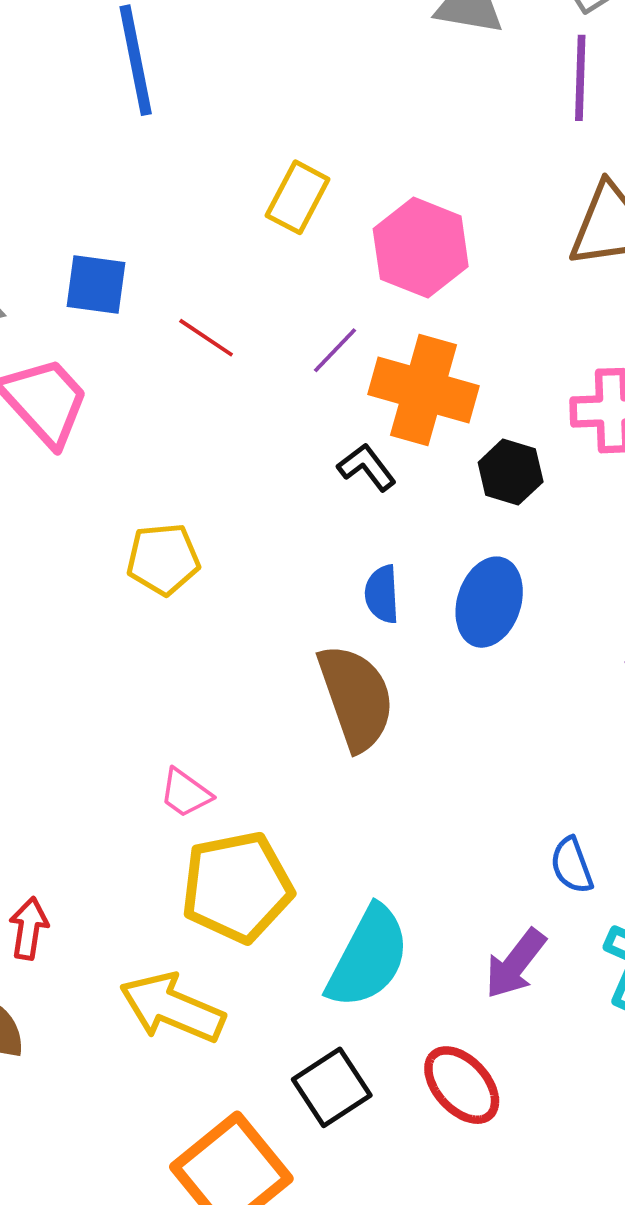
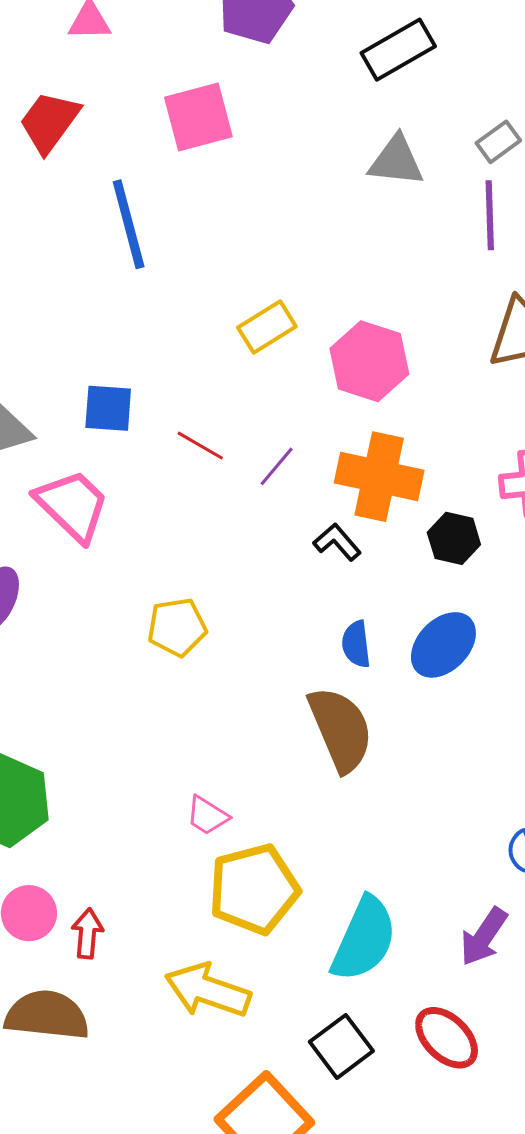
yellow rectangle: (298, 197) -> (267, 327), turned 34
purple line: (335, 350) -> (277, 466), moved
blue ellipse: (489, 602) -> (443, 645), turned 30

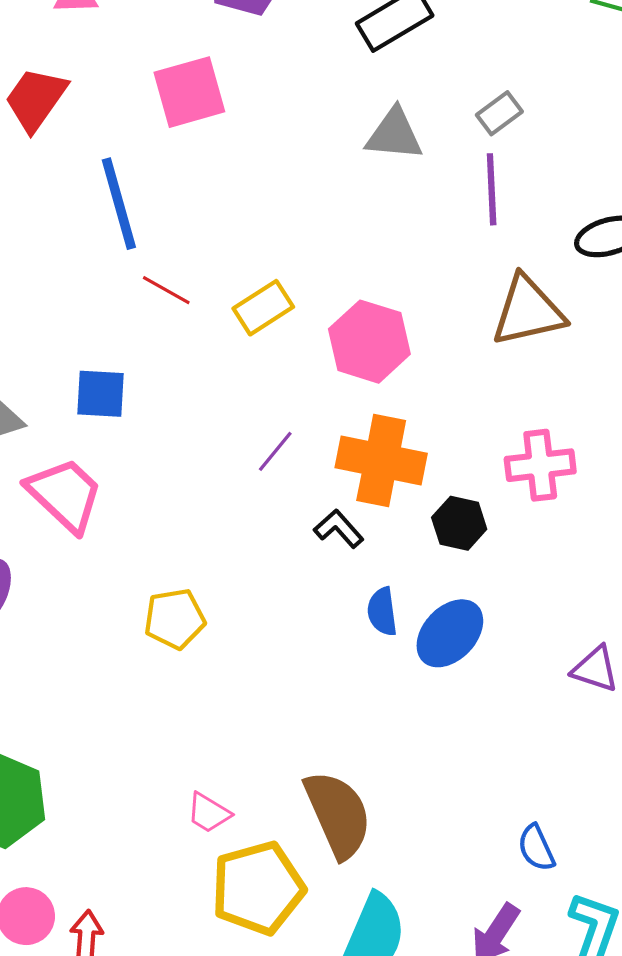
red line: (200, 446) -> (166, 290), moved
blue semicircle: (356, 644) -> (382, 612), moved
brown semicircle: (341, 729) -> (338, 814), moved

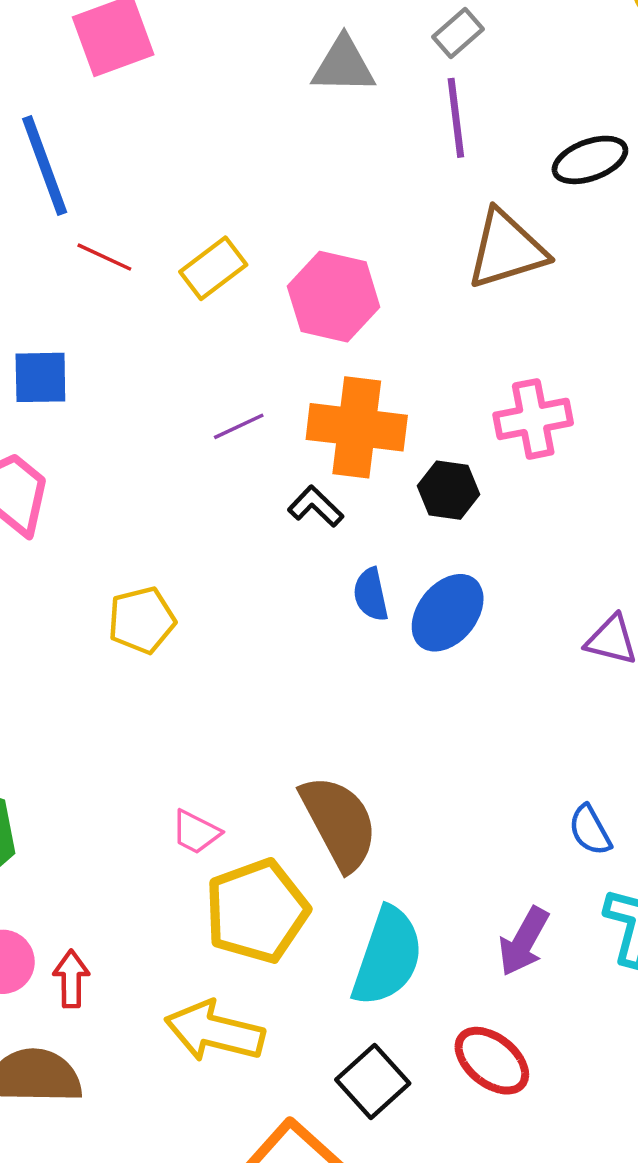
purple line: (275, 451) -> (239, 426), turned 30
blue semicircle: (536, 848) -> (590, 830), moved

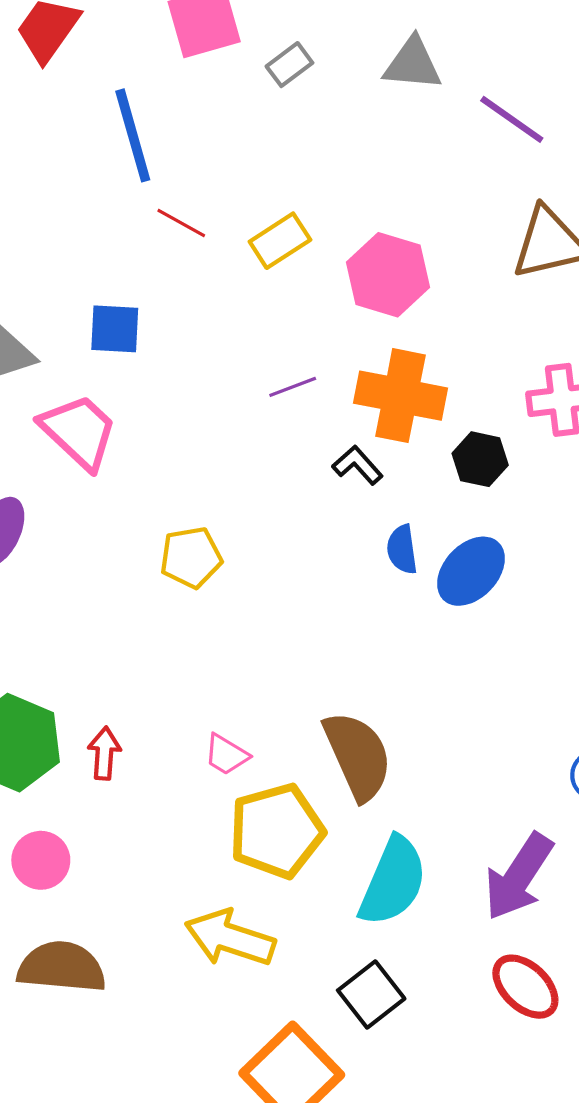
gray rectangle: (458, 33) -> (289, 65), moved
purple line: (456, 118) -> (512, 119), turned -52
purple arrow: (524, 941) -> (519, 877), size x1.4
red arrow: (71, 979) -> (104, 753), moved
red ellipse: (492, 1061) -> (525, 987), moved

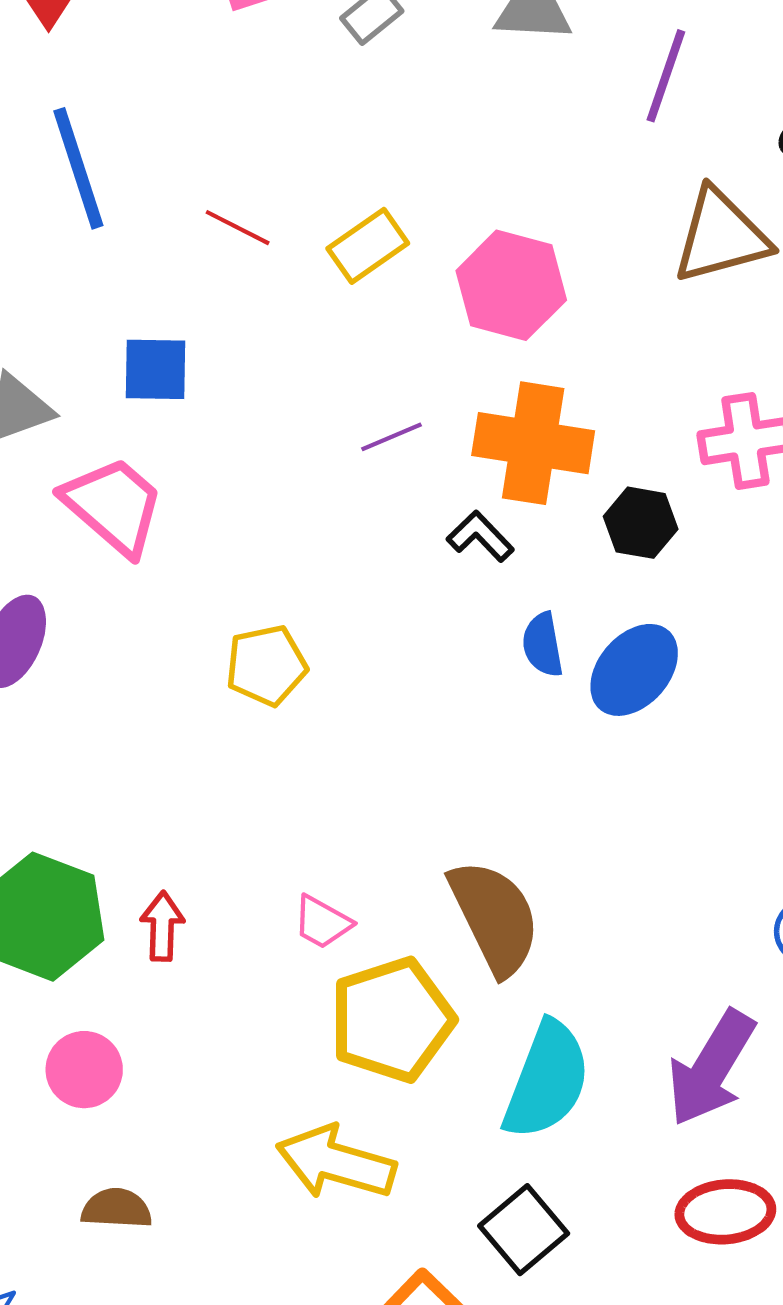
purple line: (512, 119) -> (666, 76), turned 76
blue line: (133, 135) -> (78, 168), moved
brown semicircle: (62, 967) -> (117, 1209), size x0.6
red ellipse: (525, 987) -> (725, 1212), turned -46

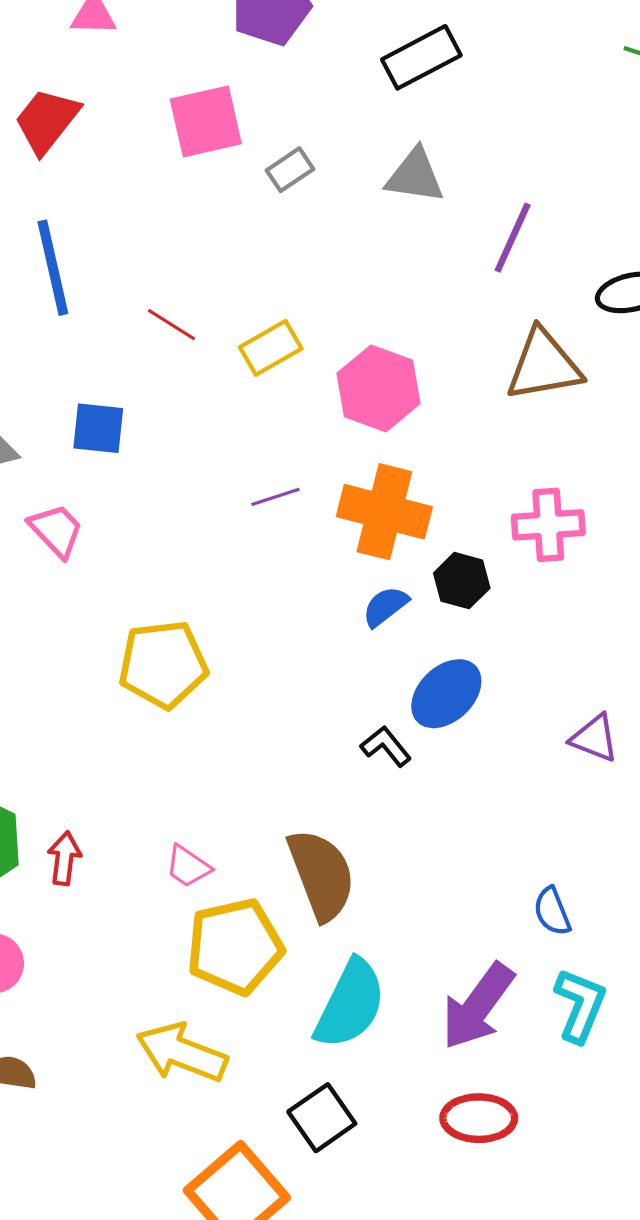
pink trapezoid: (114, 506) -> (56, 530), size x0.7
black L-shape: (480, 536) -> (386, 746), moved
blue semicircle: (543, 645) -> (385, 606), moved, turned 57
yellow pentagon: (266, 665) -> (163, 664), size x1.4

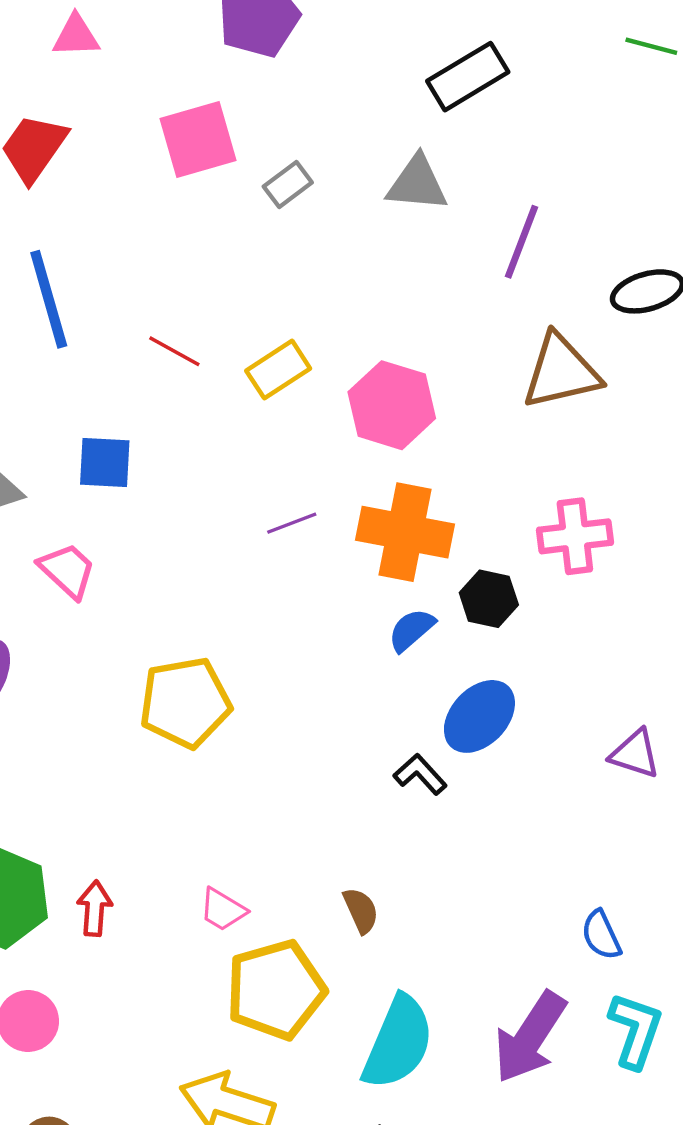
black rectangle: (421, 57) -> (468, 77), moved
brown semicircle: (321, 875) -> (361, 910), size x0.5

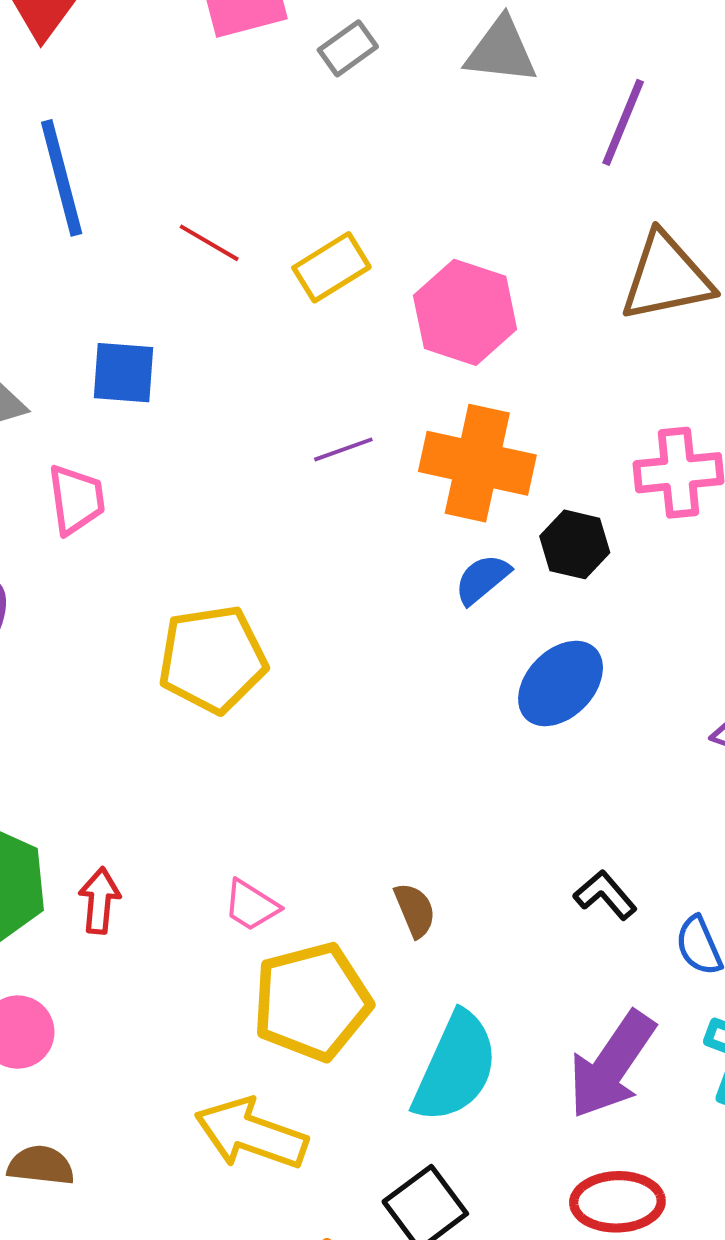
pink trapezoid: (67, 570) -> (76, 499), turned 38
black L-shape: (420, 774) -> (605, 895), moved

